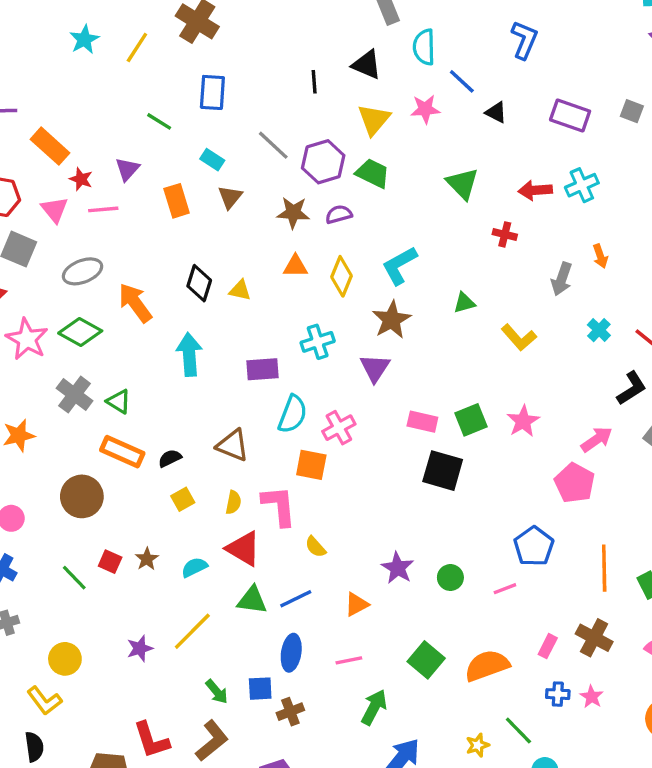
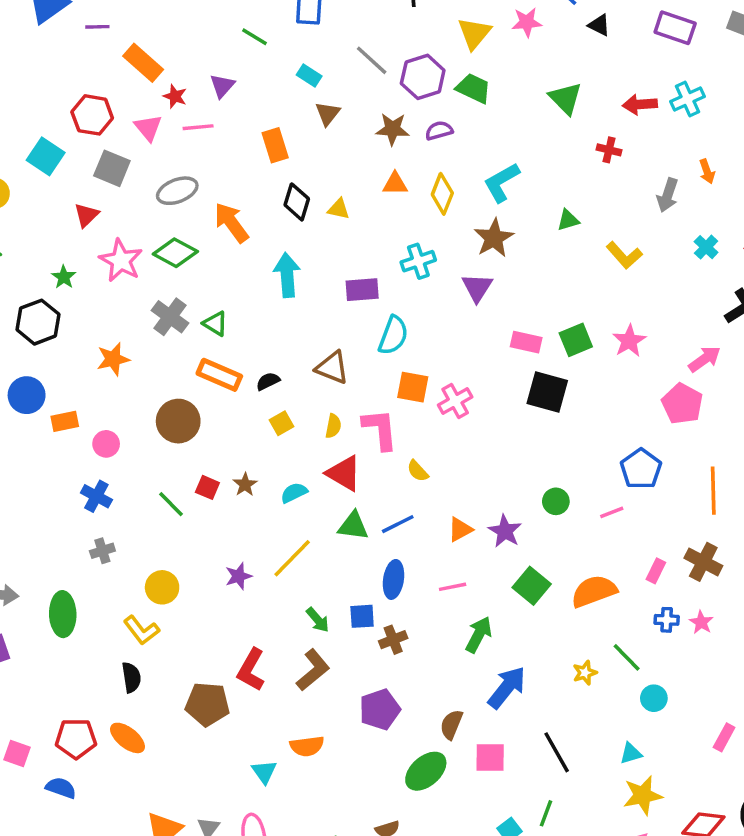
orange rectangle: (177, 201) -> (275, 145), moved
pink cross: (339, 428) -> (455, 401), moved
purple star: (398, 568) -> (505, 531), moved
red L-shape: (151, 740) -> (251, 670), turned 48

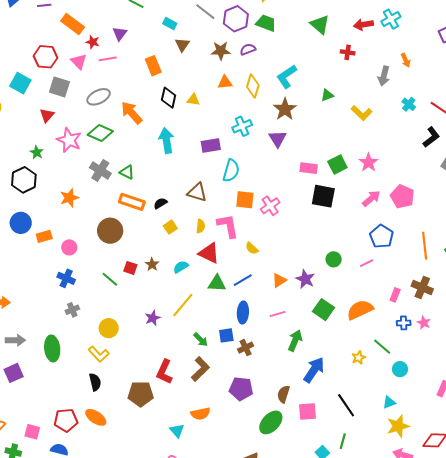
pink arrow: (705, 359) -> (371, 199), moved
purple pentagon: (380, 709) -> (241, 389), turned 30

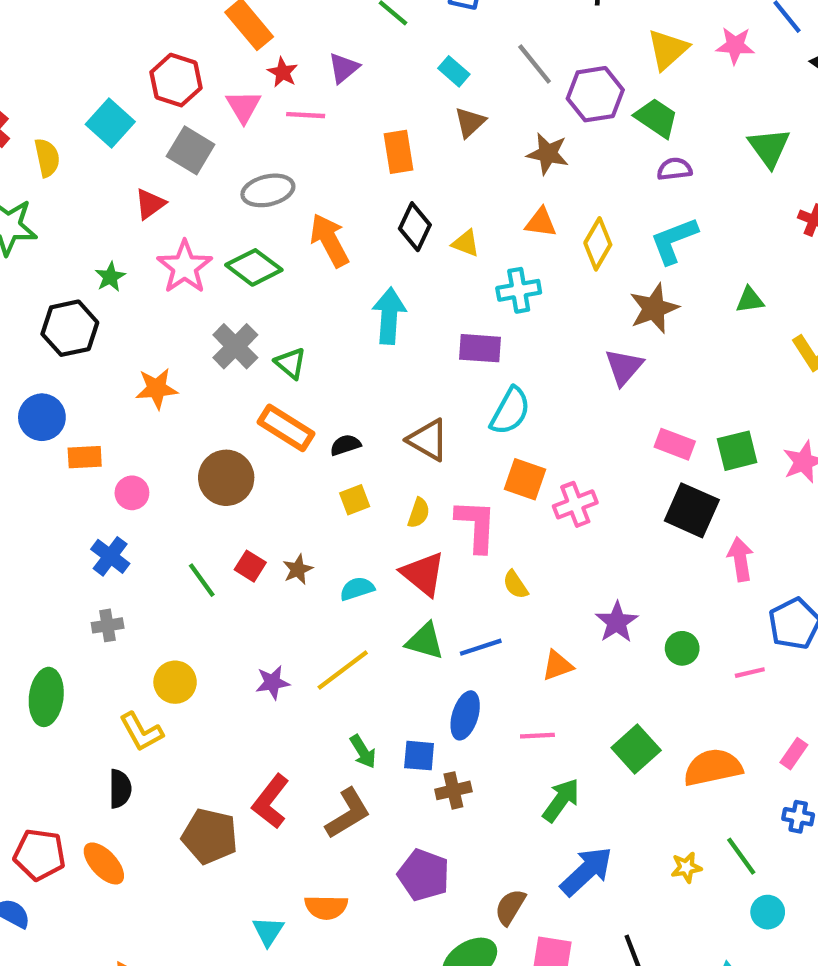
purple semicircle: (248, 49) -> (674, 169), moved
cyan cross: (242, 126) -> (519, 290), moved
pink arrow: (371, 199) -> (740, 559), moved, turned -72
purple star: (305, 279) -> (617, 622), moved

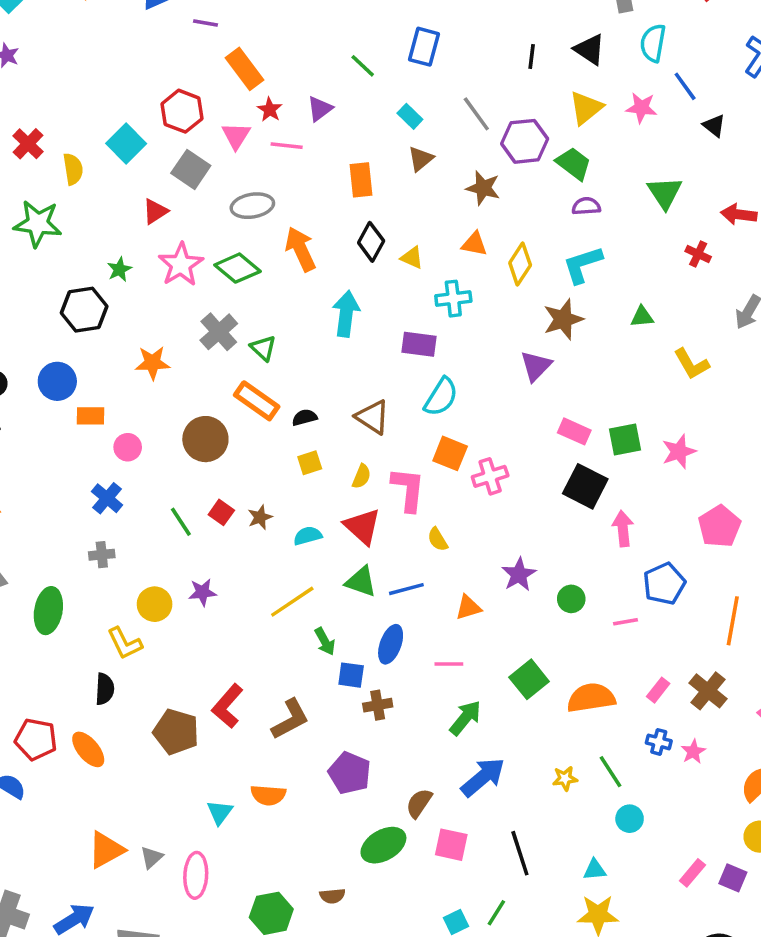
purple star: (273, 682) -> (202, 592), moved
green arrow: (363, 752) -> (325, 641), moved

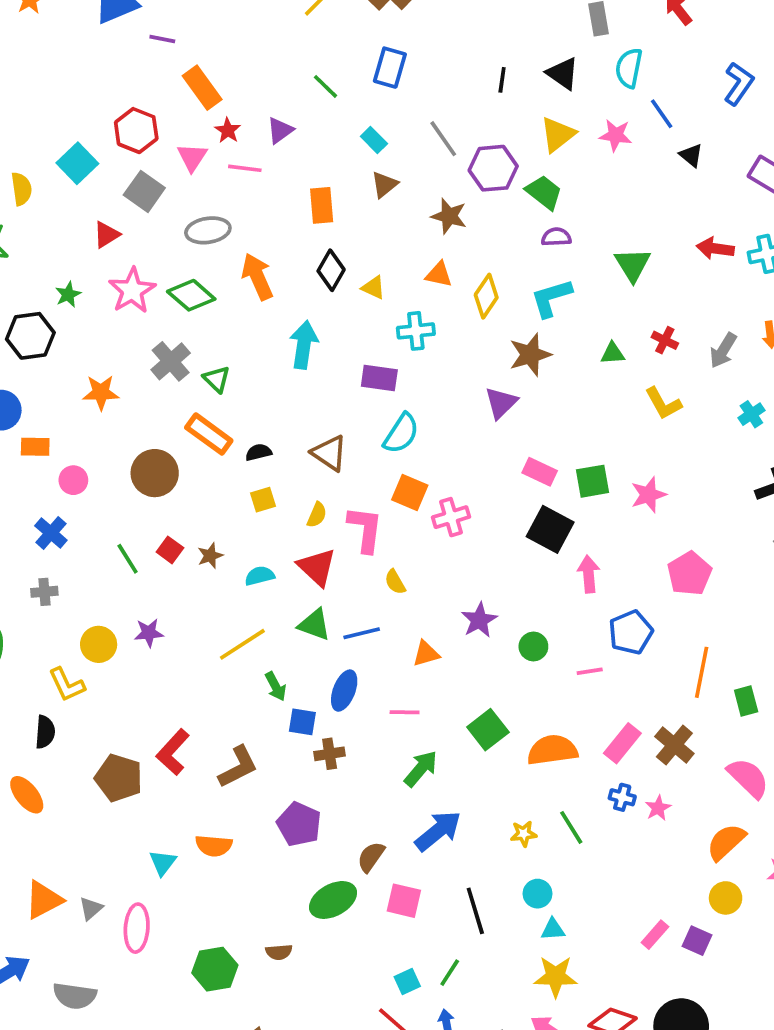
green triangle: (665, 193) -> (633, 265), moved
red cross: (698, 254) -> (665, 340), moved
pink rectangle: (658, 690) -> (622, 743), size x1.5
cyan circle: (630, 819) -> (538, 894), moved

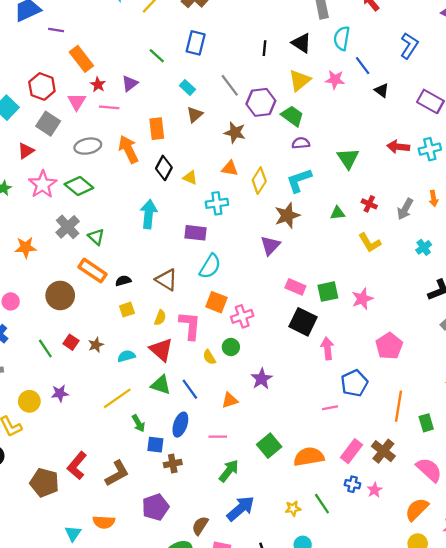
orange arrow: (257, 277) -> (128, 149), moved
blue line: (362, 633) -> (190, 389), turned 70
green circle: (533, 646) -> (231, 347), moved
purple pentagon: (299, 824) -> (155, 507), turned 30

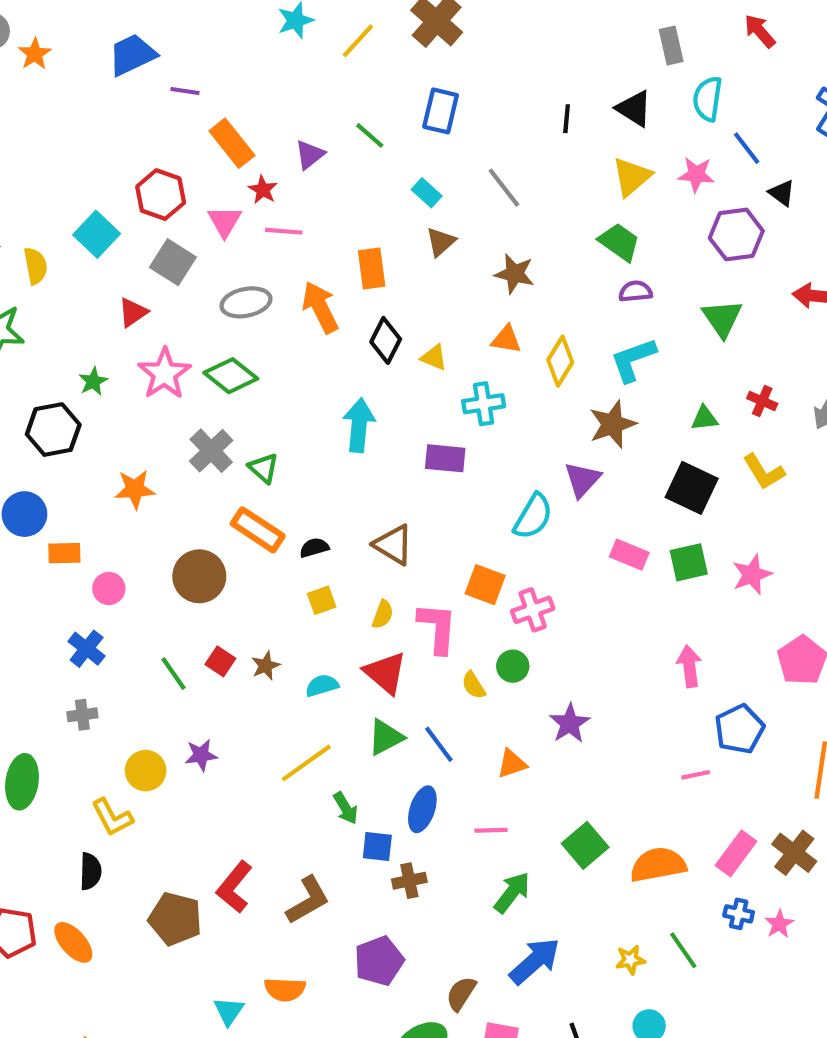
purple triangle: (130, 84) -> (310, 155), moved
purple hexagon: (261, 102) -> (736, 234), moved
cyan semicircle: (210, 266) -> (533, 516), moved
black square: (303, 322) -> (692, 488), moved
green triangle: (161, 385) -> (386, 737), turned -45

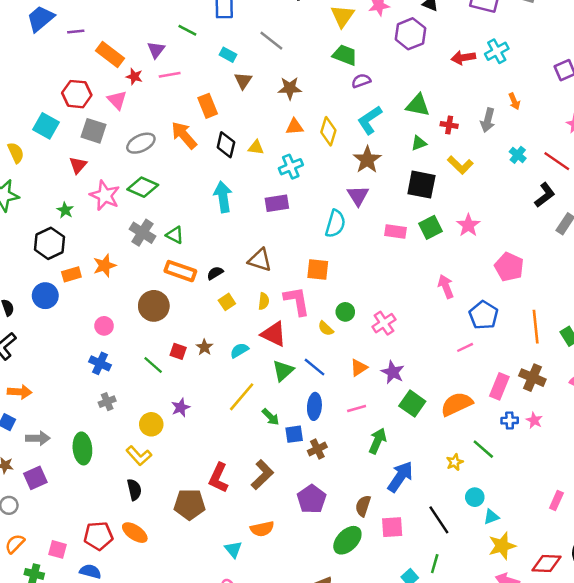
pink line: (284, 231) -> (170, 75), moved
green triangle: (722, 318) -> (418, 105), moved, turned -30
orange rectangle: (64, 553) -> (71, 274), moved
pink cross: (533, 610) -> (384, 323), moved
purple star: (570, 723) -> (393, 372), moved

